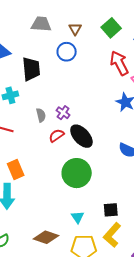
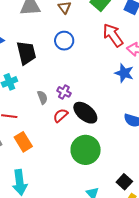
blue circle: (67, 52) -> (64, 41), moved
orange rectangle: (16, 170) -> (23, 142), moved
black square: (111, 210) -> (124, 182), turned -35

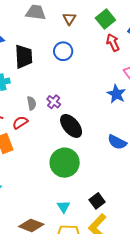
red arrow: (113, 35) -> (113, 43), moved, size x0.7
red semicircle: (61, 115) -> (20, 122), moved

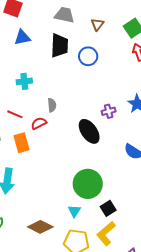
black trapezoid: (24, 57) -> (59, 46), moved
purple cross: (54, 102) -> (109, 111), moved, turned 32
green circle: (65, 163) -> (88, 184), moved

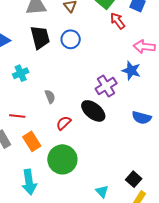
cyan cross: (24, 81) -> (21, 73), moved
purple cross: (109, 111) -> (106, 86), size x1.5
red semicircle: (39, 123) -> (64, 123), moved
green circle: (88, 184) -> (62, 159), moved

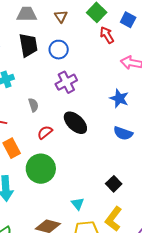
blue star: (131, 71) -> (119, 98), moved
purple cross: (106, 86) -> (66, 82), moved
black square: (134, 179) -> (114, 184), moved

